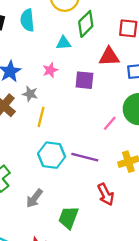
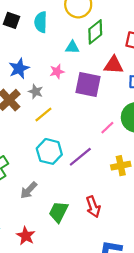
purple square: (84, 80) -> (88, 84), size x1.4
yellow line: (41, 117) -> (43, 115), turned 30
purple line: (85, 157) -> (80, 157), turned -60
red arrow: (106, 194) -> (93, 207), moved

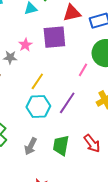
pink star: (57, 71) -> (25, 45), moved
yellow line: (43, 115) -> (37, 81), moved
green trapezoid: (59, 212) -> (61, 145), moved

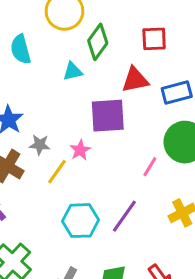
pink star: (25, 45) -> (80, 150), moved
yellow line: (37, 81) -> (57, 172), moved

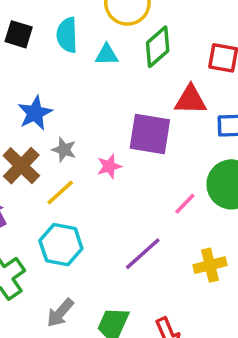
cyan triangle: (73, 71) -> (107, 55), moved
yellow line: (57, 172) -> (60, 192), moved
cyan hexagon: (81, 221) -> (61, 245), moved

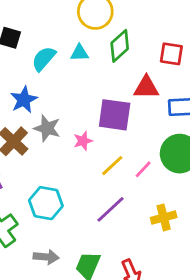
cyan semicircle: (67, 35) -> (44, 59), moved, turned 44
gray star: (64, 150) -> (47, 128), size x1.4
yellow line: (60, 192) -> (112, 166), moved
gray arrow: (60, 313) -> (46, 257), turned -125

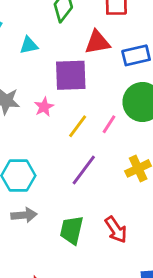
cyan triangle: (80, 53) -> (29, 45), moved
gray arrow: (46, 257) -> (24, 215), moved

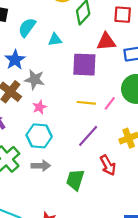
pink star: (44, 107) -> (40, 107), moved
yellow line: (78, 126) -> (86, 103), turned 54
red arrow: (116, 230) -> (108, 165), moved

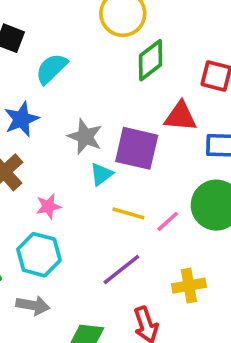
cyan triangle: (55, 40) -> (101, 174), moved, turned -40
gray star: (35, 80) -> (85, 137), moved

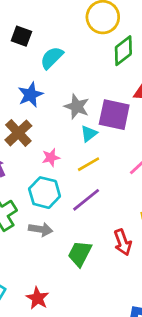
yellow line: (128, 213) -> (89, 164), moved, turned -45
purple line: (121, 269) -> (86, 200), moved

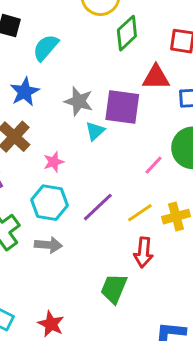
yellow line: (89, 164) -> (140, 213), moved
red arrow: (123, 242) -> (143, 252), turned 30
green trapezoid: (80, 254) -> (114, 288), moved

